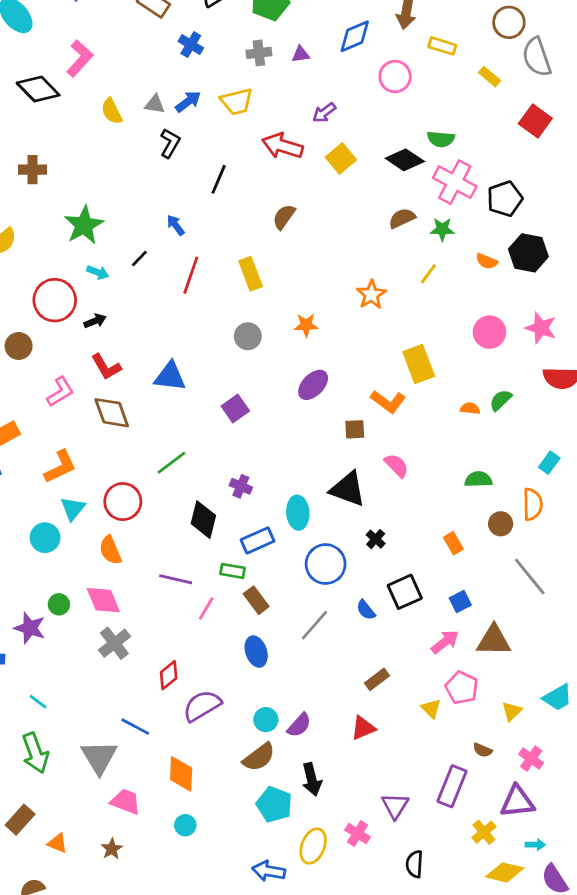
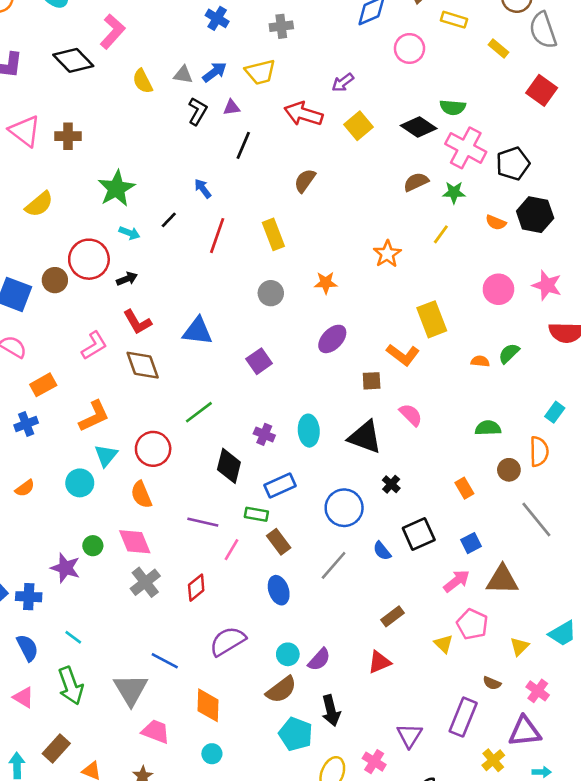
purple triangle: (301, 54) -> (232, 107), moved
brown circle: (19, 346) -> (55, 280), moved
cyan ellipse: (298, 513) -> (309, 431), moved
red diamond: (169, 675) -> (196, 588), moved

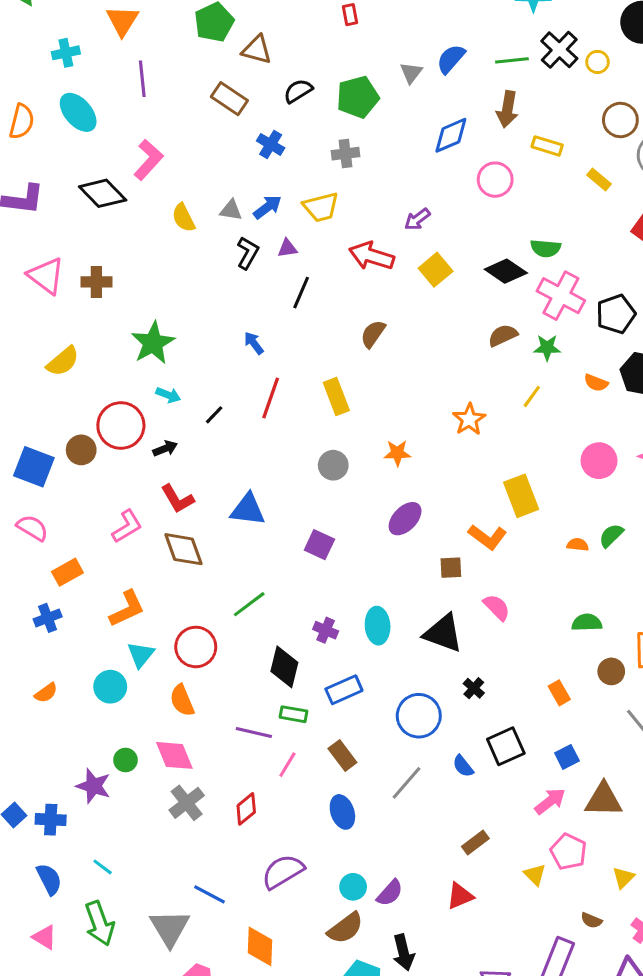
black line: (169, 220) -> (214, 415), moved
purple square: (259, 361) -> (319, 545), turned -30
green rectangle: (256, 514) -> (294, 714), moved

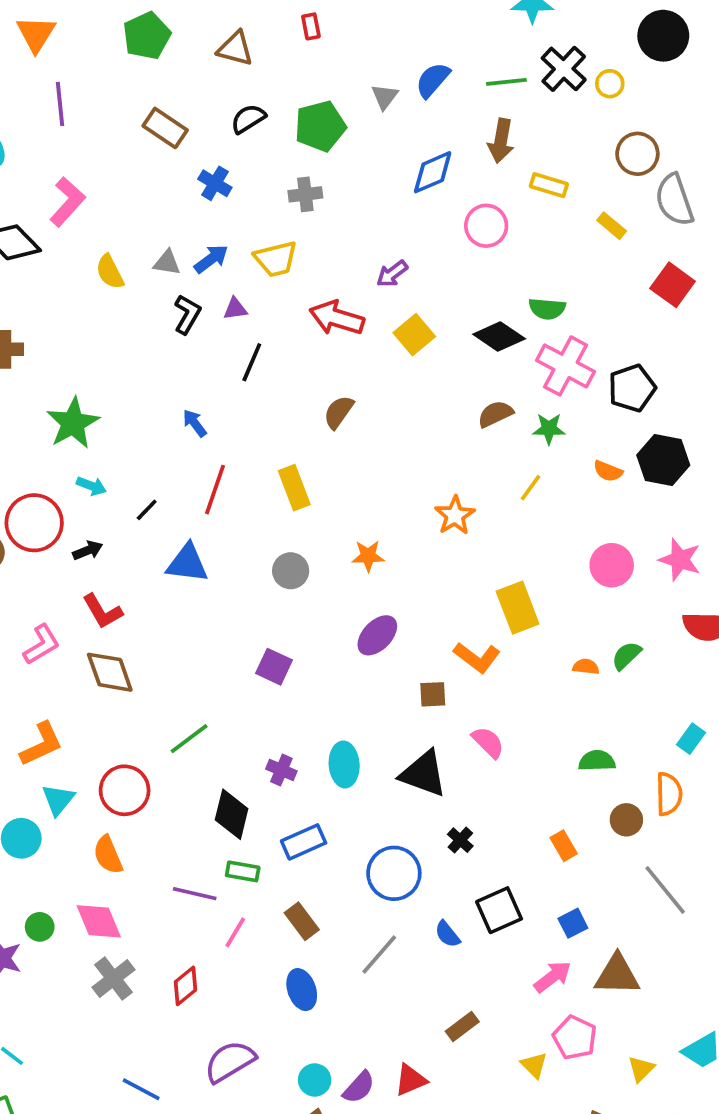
brown triangle: (257, 50) -> (235, 49), moved
blue triangle: (248, 510) -> (187, 563), moved
red triangle: (460, 896) -> (411, 1080), moved

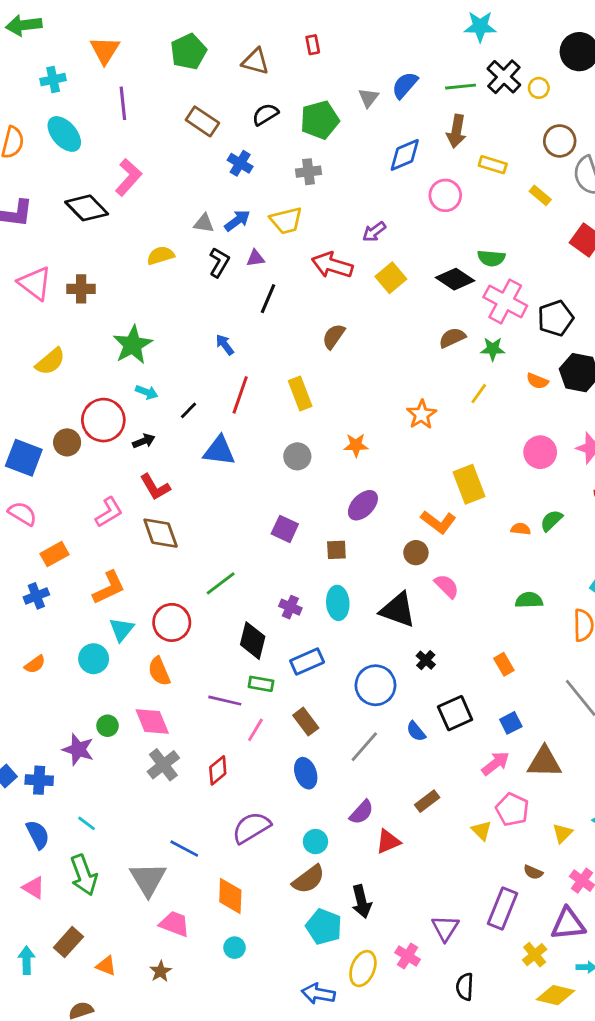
yellow semicircle: (110, 272) -> (161, 255), moved, turned 100
brown square: (433, 694) -> (336, 550), moved
brown circle: (626, 820) -> (416, 553), moved
purple semicircle: (359, 1087) -> (362, 812), moved

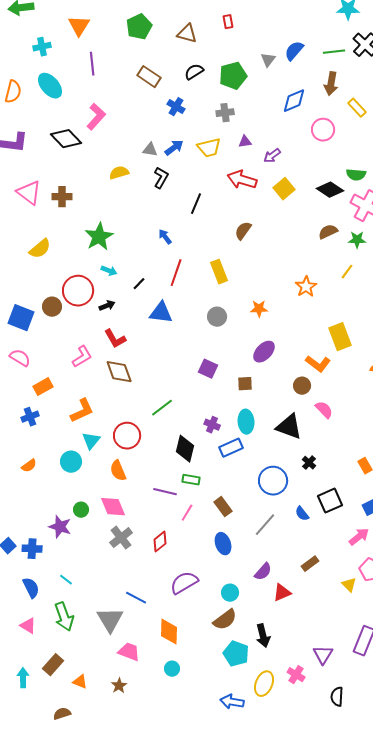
yellow rectangle: (493, 165) -> (357, 108), turned 30
purple triangle: (255, 258) -> (245, 142), moved
blue rectangle: (307, 662) -> (231, 448), moved

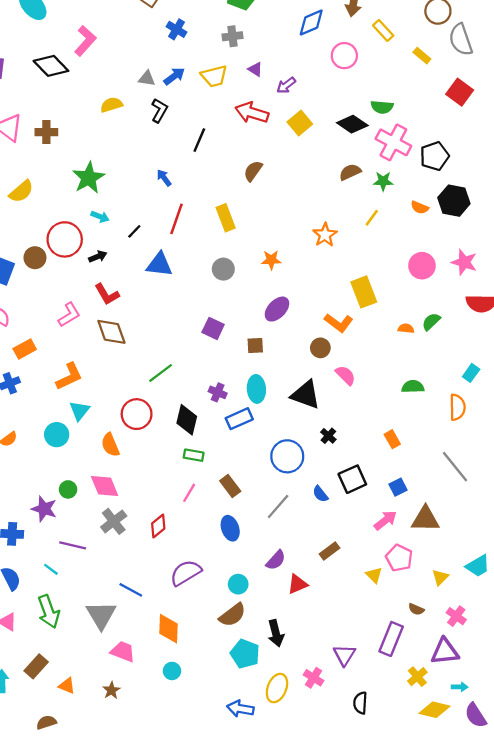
purple triangle: (245, 142) -> (255, 69), turned 40
red circle: (127, 436) -> (137, 414), moved
purple line: (165, 492) -> (73, 545), moved

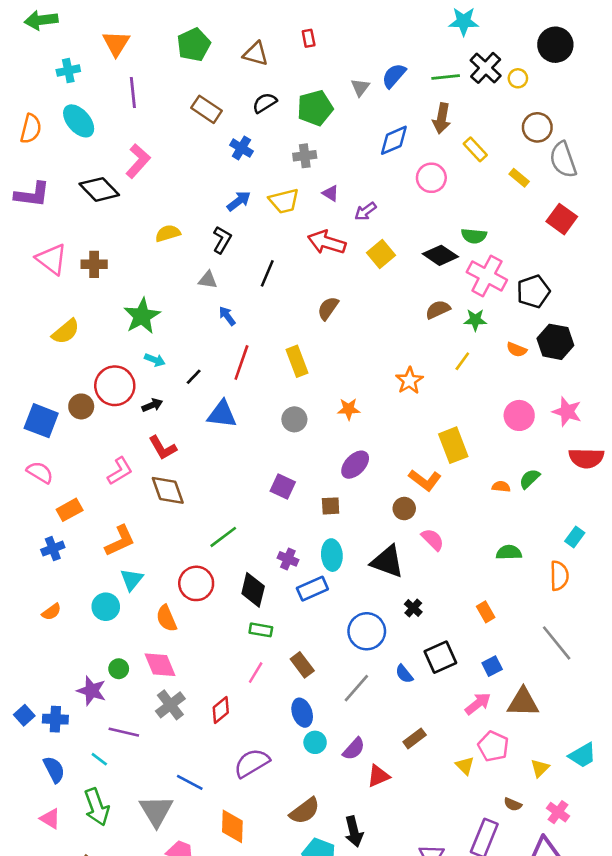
gray triangle: (147, 78) -> (208, 280), moved
cyan circle: (238, 584) -> (315, 742), moved

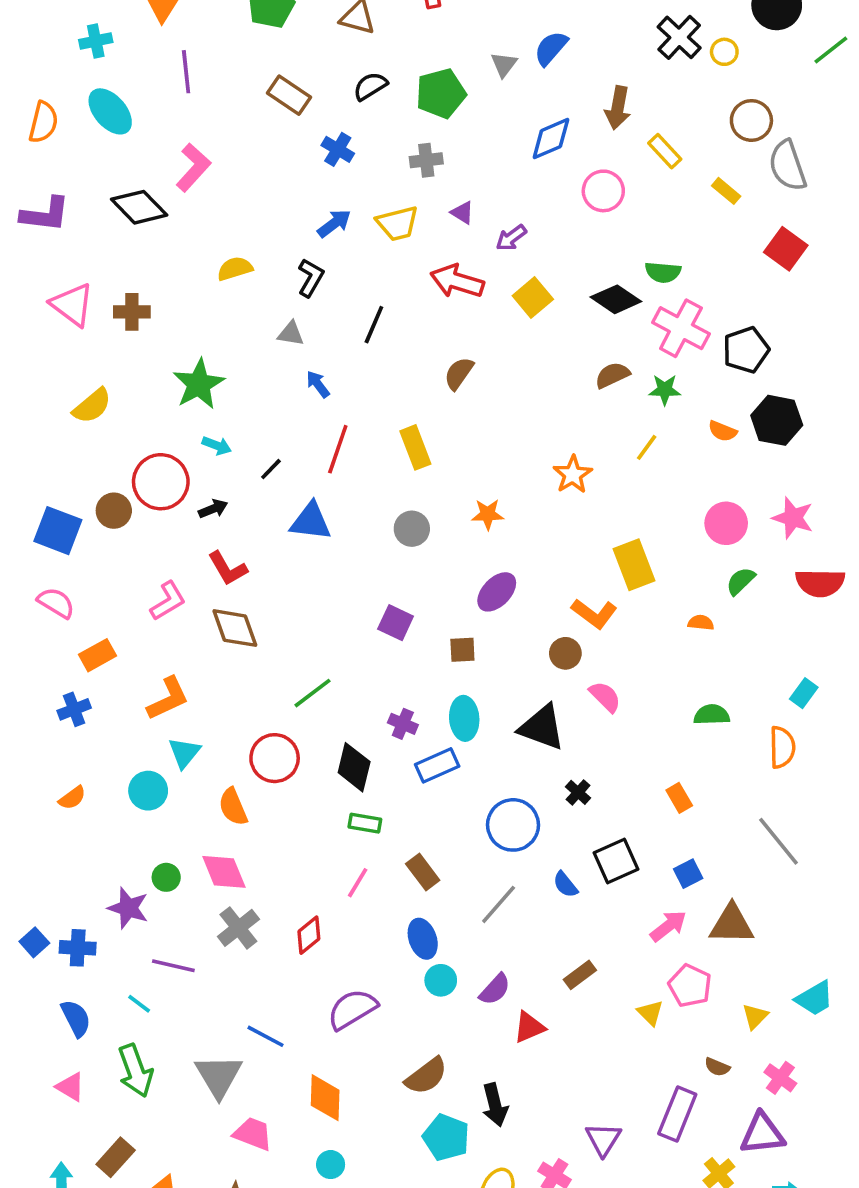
green line: (446, 77) -> (831, 50), moved, turned -32
green semicircle: (530, 479) -> (741, 581), moved

